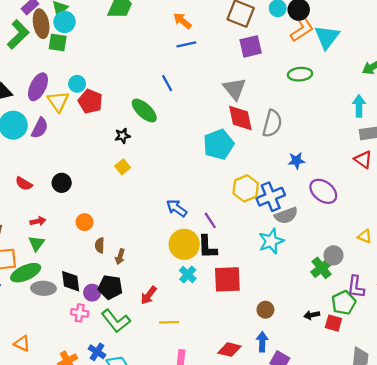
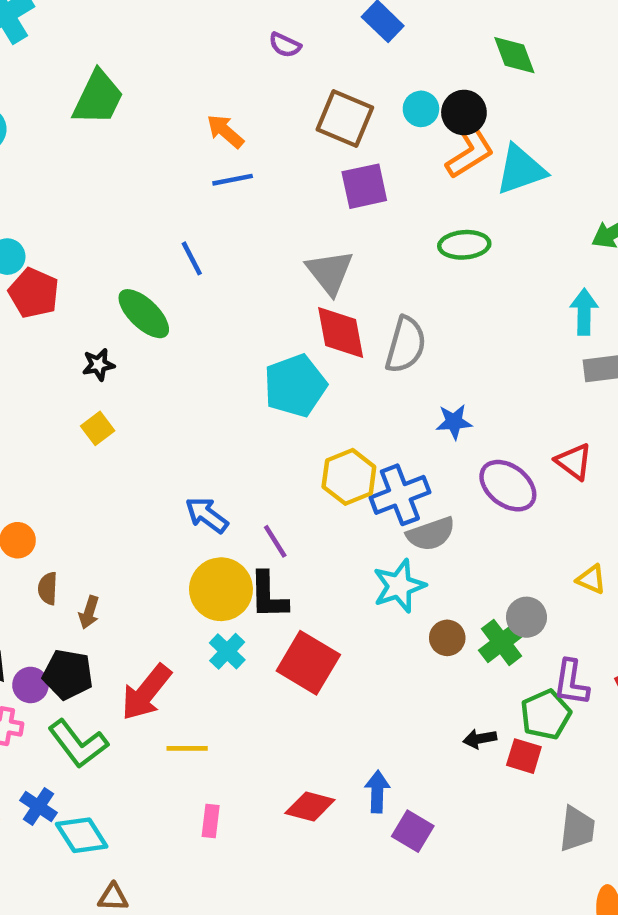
cyan triangle: (327, 37) -> (521, 170), turned 32
red triangle: (363, 160) -> (574, 462), moved
red square: (227, 279) -> (308, 663), turned 32
red arrow: (149, 295) -> (146, 692), size x1.5
brown circle: (265, 310) -> (447, 638), moved

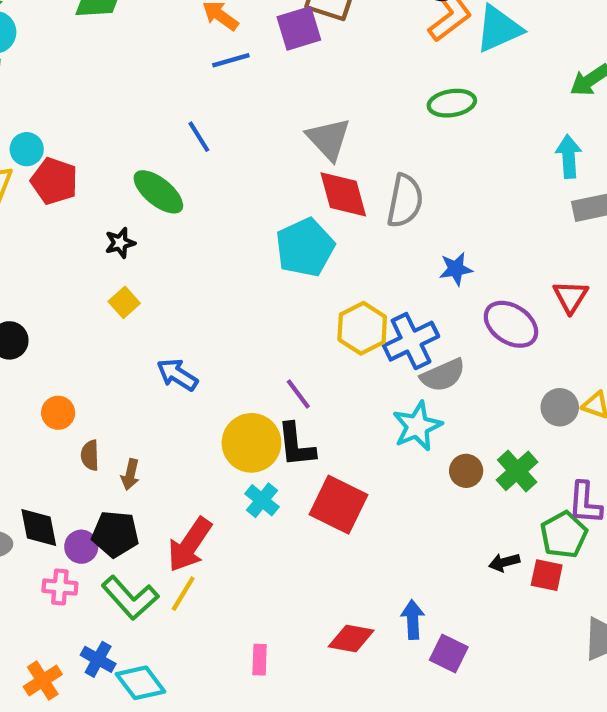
purple square: (364, 186) -> (299, 28), moved
red triangle: (574, 462) -> (571, 297), turned 30
blue arrow: (207, 515) -> (177, 375), moved
gray circle: (526, 617) -> (560, 407), moved
yellow line: (187, 748) -> (183, 594), moved, turned -54

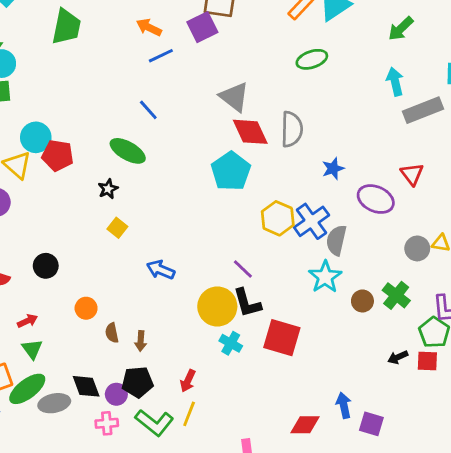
cyan circle: (27, 149) -> (36, 137), size x1.4
gray semicircle: (443, 375) -> (336, 240), turned 136
red arrow: (190, 545) -> (188, 381), size x0.6

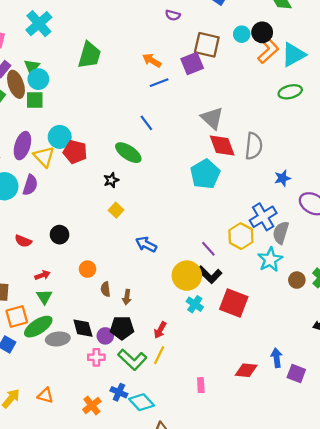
green ellipse: (312, 59) -> (290, 92), moved
yellow hexagon: (278, 218) -> (241, 236), moved
black L-shape: (247, 303) -> (210, 275), turned -35

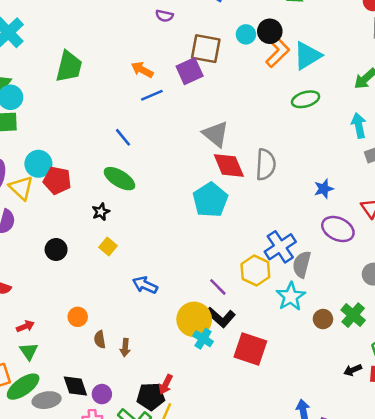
blue line: (146, 123) -> (123, 137), moved
blue star: (283, 178) -> (324, 189), moved
black circle: (60, 235) -> (56, 250), moved
cyan cross: (195, 304) -> (203, 339), moved
black pentagon: (122, 328) -> (151, 397), moved

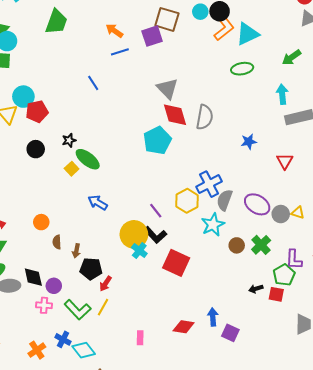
green ellipse: (119, 179) -> (88, 159), moved
red pentagon: (57, 180) -> (37, 112), turned -30
purple ellipse: (338, 229) -> (257, 204), moved
black circle: (56, 250) -> (36, 149), moved
black pentagon: (151, 397) -> (91, 269), moved

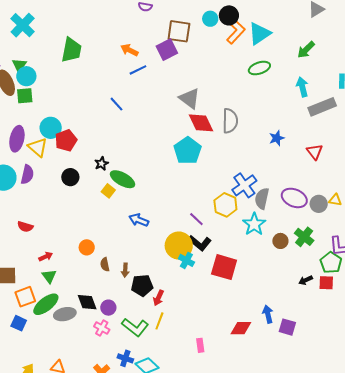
pink cross: (44, 305) -> (102, 328), turned 35

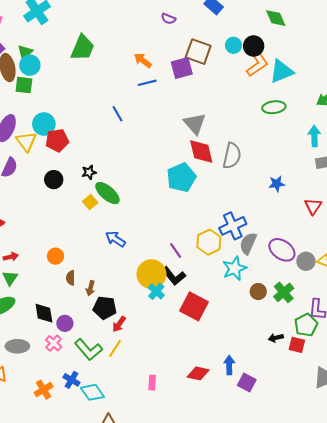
gray ellipse: (65, 314) -> (17, 346), moved

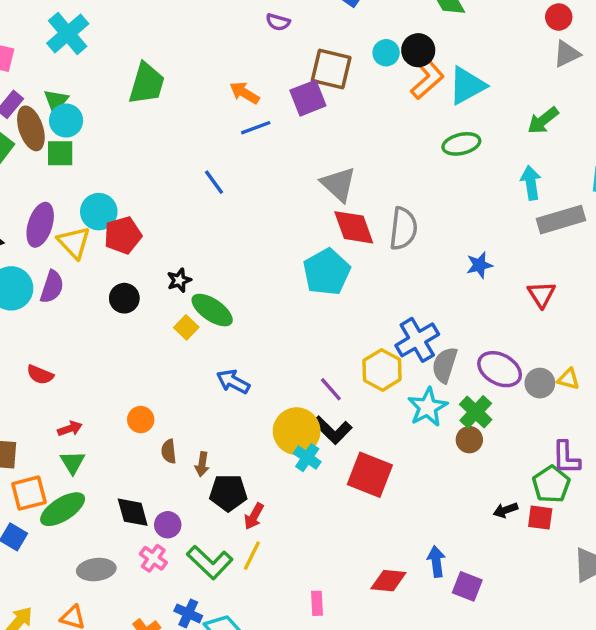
green cross: (284, 292) -> (476, 412), moved

